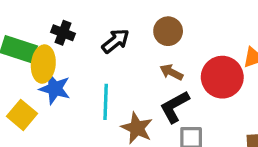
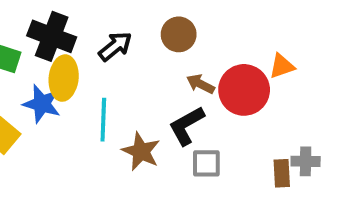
black cross: (63, 33) -> (52, 36), size x1.6
yellow ellipse: (43, 64) -> (64, 78), moved
brown arrow: (171, 72) -> (200, 84), moved

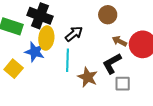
black arrow: (115, 46) -> (74, 34), moved

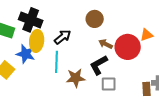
brown star: (88, 77) -> (76, 78), turned -30

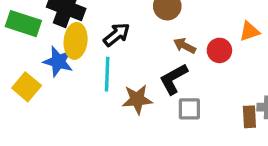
red circle: (128, 47) -> (219, 50), size x0.6

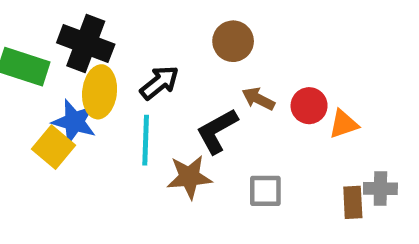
orange triangle: (249, 31) -> (344, 124), moved
black L-shape: (174, 79) -> (217, 131), moved
yellow square: (27, 87) -> (54, 147), moved

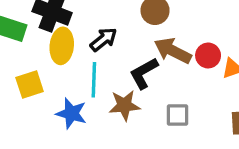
brown arrow: (258, 99) -> (173, 51), size x1.6
blue star: (74, 122) -> (71, 113), moved
yellow square: (54, 147) -> (30, 84), turned 32

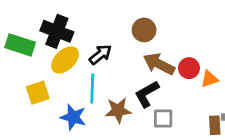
yellow ellipse: (62, 46) -> (65, 60), turned 40
black L-shape: (144, 73) -> (147, 94), moved

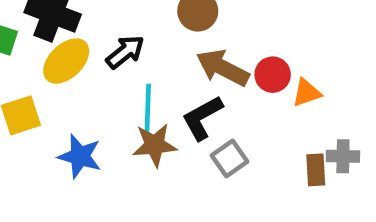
cyan line: (92, 89) -> (148, 109), moved
gray square: (163, 119) -> (230, 159), turned -35

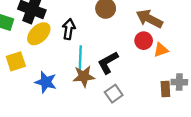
black arrow: (125, 52) -> (69, 29), turned -42
brown arrow: (223, 68) -> (149, 19), moved
gray square: (230, 159) -> (114, 94), moved

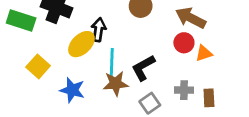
yellow ellipse: (39, 34) -> (81, 44), moved
yellow square: (16, 61) -> (38, 66), turned -30
gray cross: (179, 82) -> (184, 90), moved

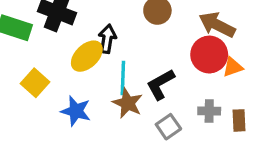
red circle: (184, 43) -> (209, 55), size x1.5
brown star: (116, 84) -> (128, 103), turned 30

